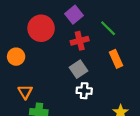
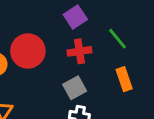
red circle: (41, 28) -> (28, 51), moved

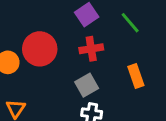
green line: (118, 39) -> (130, 23), moved

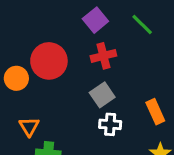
orange rectangle: (136, 76) -> (155, 112), moved

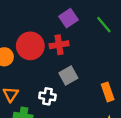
red cross: (103, 56) -> (59, 45), moved
white cross: (110, 124) -> (47, 96), moved

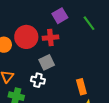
gray square: (68, 75) -> (47, 62), moved
orange rectangle: (108, 92) -> (81, 87), moved

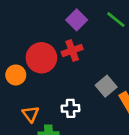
gray square: (47, 62) -> (106, 86), moved

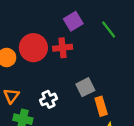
white cross: (71, 108) -> (49, 99), turned -35

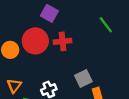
purple square: (73, 21) -> (49, 13), moved, turned -30

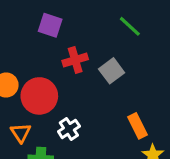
red circle: (35, 41) -> (39, 96), moved
gray square: (83, 78) -> (112, 71), moved

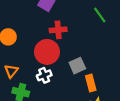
gray square: (112, 71) -> (77, 66), moved
red circle: (39, 96) -> (47, 52), moved

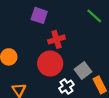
white cross: (44, 75) -> (66, 87), moved

